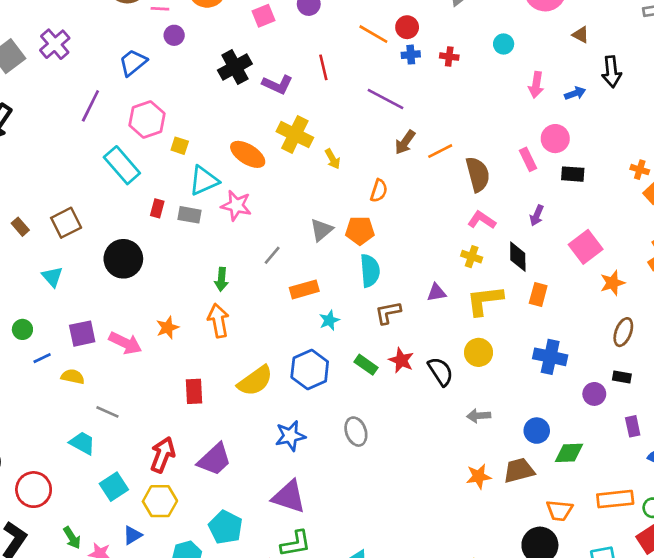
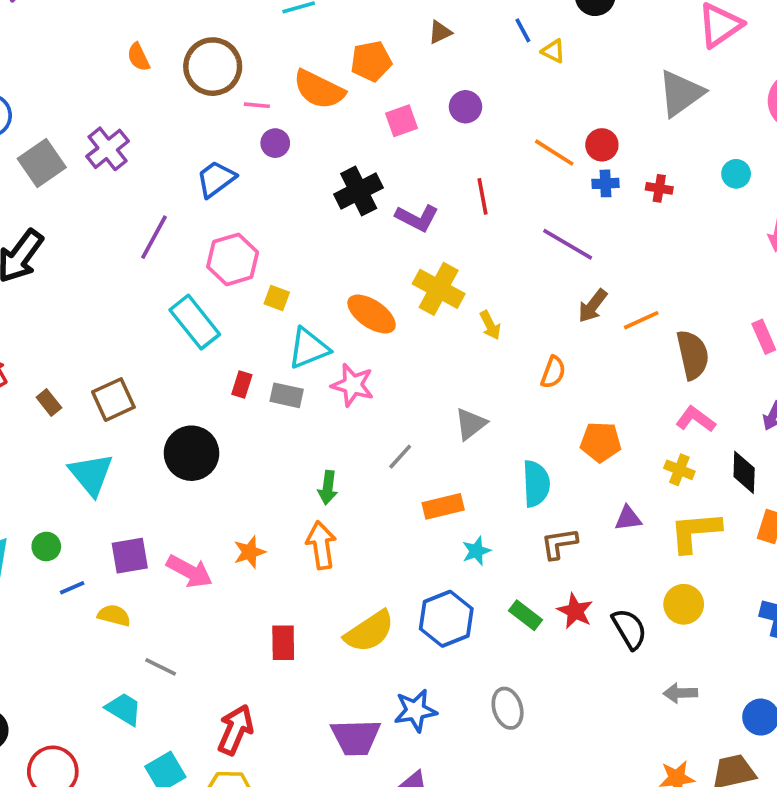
orange pentagon: (360, 231) -> (601, 442), moved
cyan triangle: (52, 277) -> (91, 474), size x1.5
purple trapezoid: (214, 460) -> (356, 737), moved, turned 39

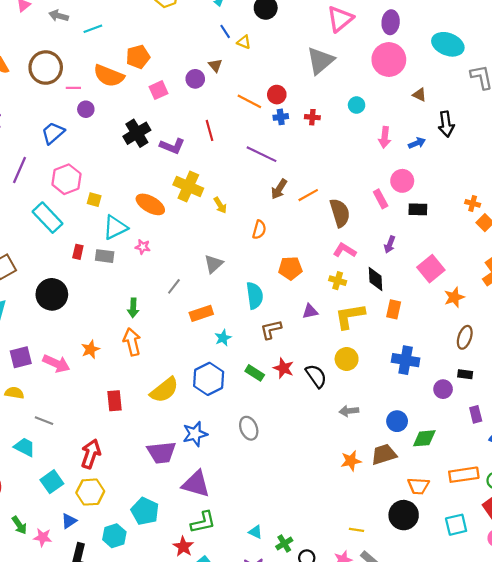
brown triangle: (440, 32) -> (215, 65), moved, turned -40
pink star: (353, 385) -> (143, 247), size x0.6

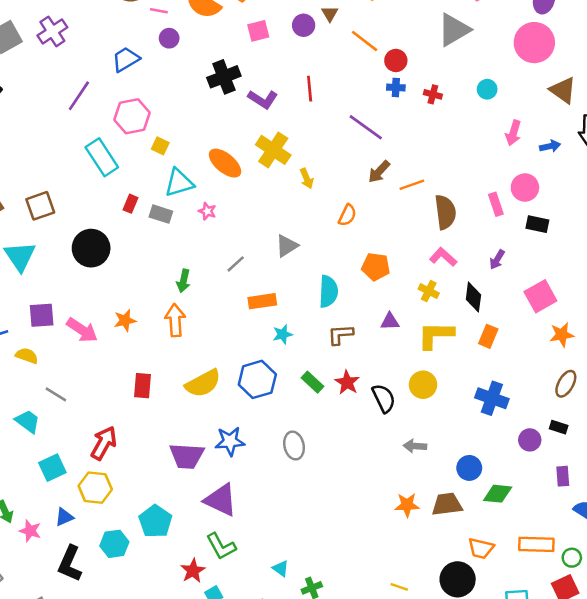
brown triangle: (419, 95) -> (563, 90), size x1.6
orange line: (249, 101) -> (365, 41), moved
green L-shape: (203, 522) -> (221, 546), turned 64

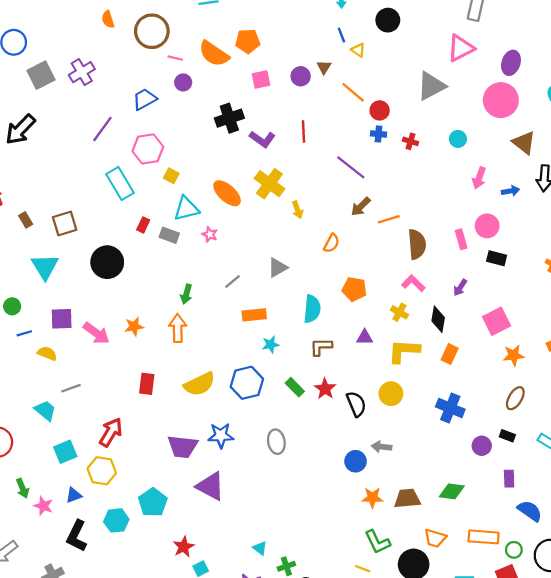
gray line: (56, 394) -> (71, 388), turned -54
blue circle: (469, 468) -> (356, 461), moved
green L-shape: (221, 546) -> (377, 542), moved

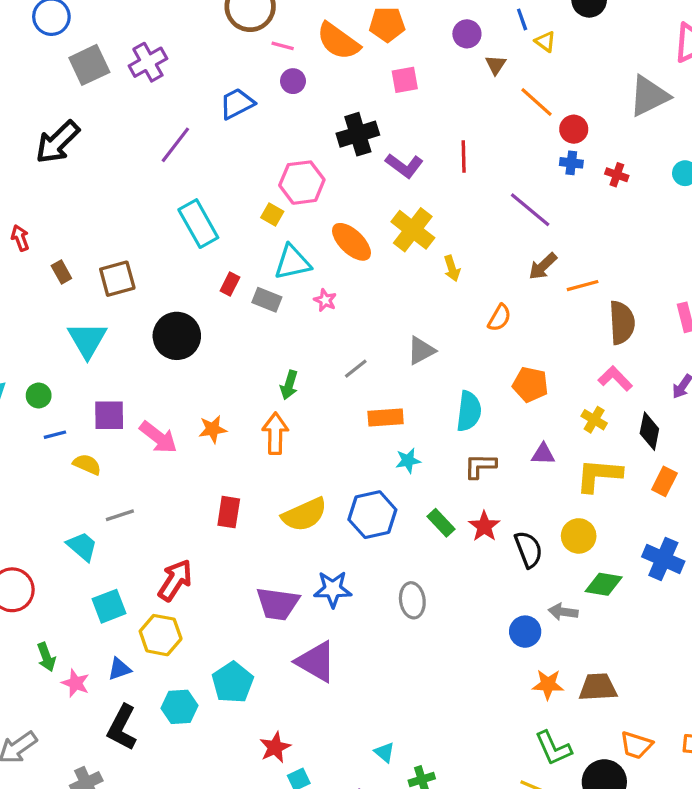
purple circle: (301, 76) -> (467, 34), moved
pink hexagon: (148, 149) -> (302, 183), moved
green diamond: (452, 491) -> (604, 584), moved

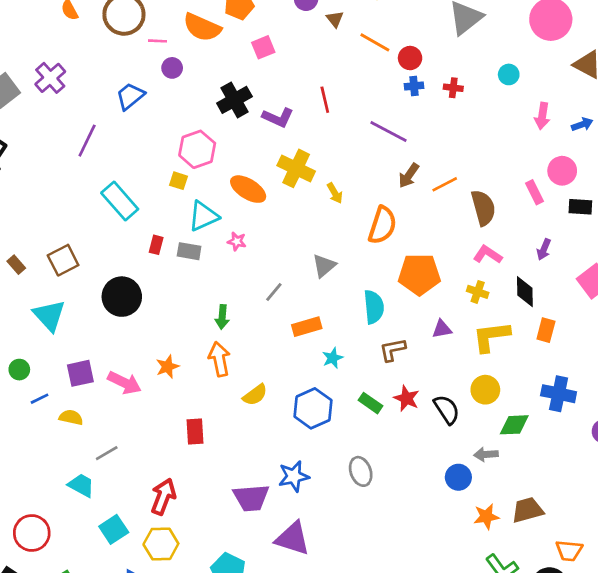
orange semicircle: (499, 318) -> (382, 225), size x1.6
orange pentagon: (530, 385) -> (419, 274), size x1.4
yellow semicircle: (304, 515) -> (255, 395), moved, size x0.7

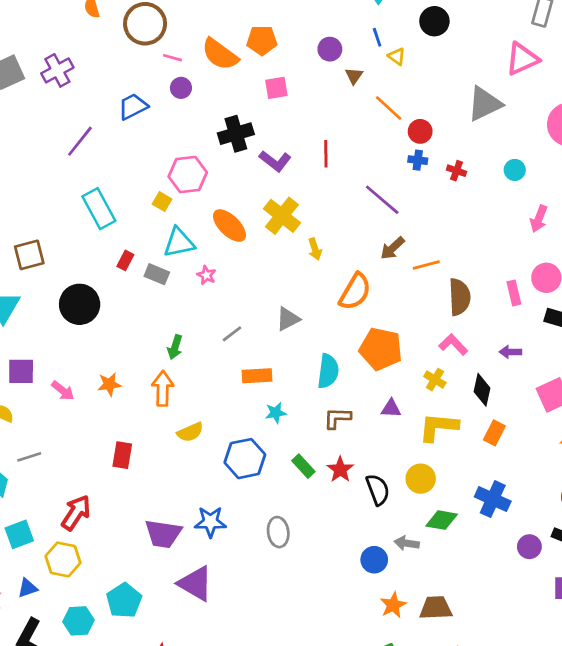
purple arrow: (544, 249) -> (510, 352), turned 55
pink arrow: (124, 383) -> (63, 391), size x0.7
orange star: (486, 516) -> (393, 605), turned -30

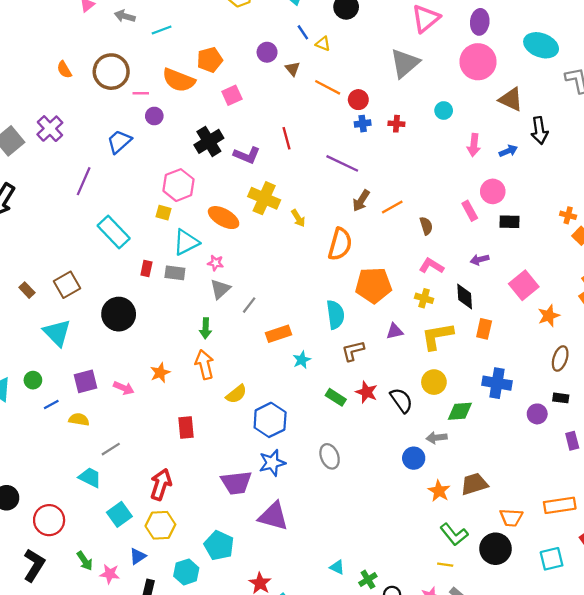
brown semicircle: (459, 297) -> (426, 226), size x0.6
gray triangle: (288, 319) -> (220, 289), moved
blue hexagon: (245, 459) -> (270, 420), moved

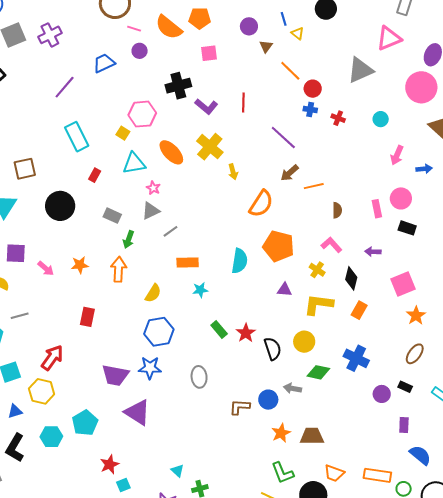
gray rectangle: (175, 273) -> (112, 216), moved
orange star: (549, 316) -> (416, 316), turned -30
brown L-shape: (353, 351) -> (240, 407), moved
yellow semicircle: (236, 394) -> (153, 293), moved, turned -36

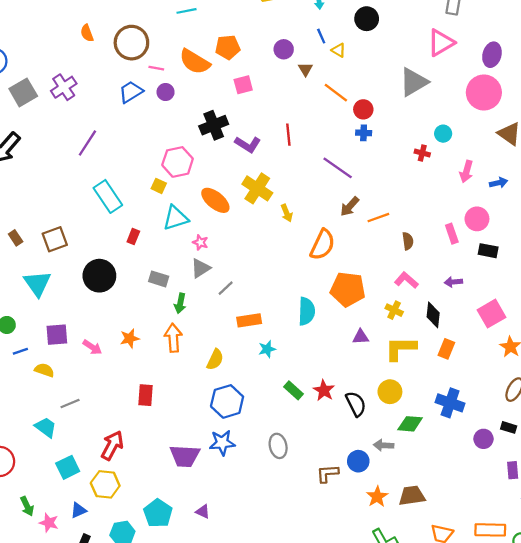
blue trapezoid: (104, 63) -> (131, 92), moved
red cross: (338, 118) -> (422, 153), moved
purple triangle: (137, 412) -> (203, 512), moved, size x0.5

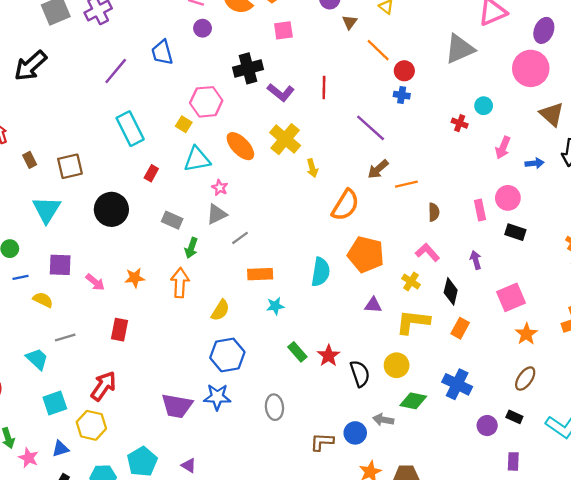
blue trapezoid: (131, 92) -> (162, 52), moved, turned -80
purple arrow: (453, 282) -> (476, 260), turned 72
red rectangle: (145, 395) -> (119, 330), moved

